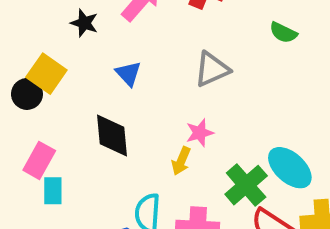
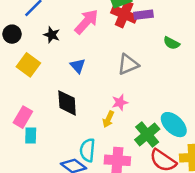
black circle: (27, 94) -> (12, 34), moved

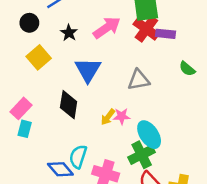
blue triangle: (78, 66) -> (88, 70), size x1.6
yellow arrow: (108, 119) -> (108, 117), moved
cyan ellipse: (174, 125) -> (149, 135), moved

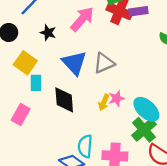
gray triangle: (139, 80) -> (104, 63), moved
cyan rectangle: (25, 129) -> (36, 83), moved

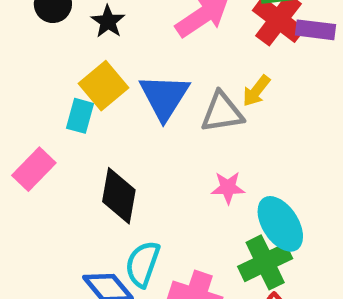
black star: (48, 33) -> (108, 22), moved
yellow square: (25, 63) -> (104, 86), moved
black diamond: (64, 100) -> (119, 196), moved
yellow arrow: (104, 102) -> (256, 91), moved

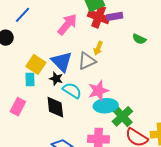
black star: (108, 22) -> (56, 79), moved
pink star: (228, 188) -> (98, 91), size x1.5
cyan ellipse: (280, 224) -> (106, 106), moved, turned -45
cyan semicircle: (143, 264) -> (72, 90), moved, turned 120

